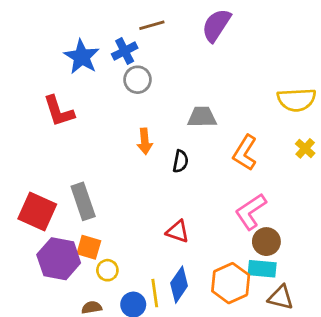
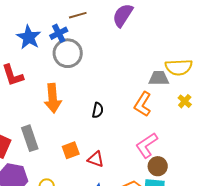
gray circle: (138, 80) -> (68, 53), size x1.5
gray trapezoid: (202, 117) -> (159, 78), moved
orange arrow: (145, 141) -> (53, 98), moved, size x1.6
orange square: (89, 247) -> (71, 150), moved, turned -36

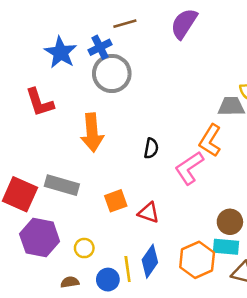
gray rectangle: (30, 138) -> (62, 185), turned -55
pink L-shape: (147, 145) -> (189, 168), moved

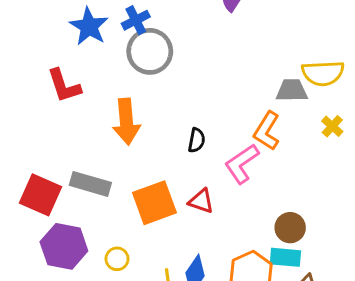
orange square: (116, 201) -> (154, 203), size x1.6
red triangle: (149, 213) -> (201, 201), moved

